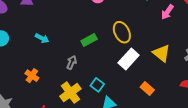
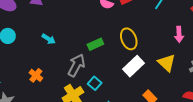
pink arrow: (167, 12) -> (179, 34), moved, turned -42
gray arrow: (72, 63) -> (76, 65), size x1.6
cyan square: (97, 85) -> (95, 83), moved

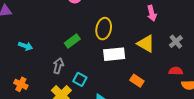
yellow ellipse: (129, 39) -> (104, 29), turned 45
gray arrow: (76, 65) -> (58, 66), size x0.7
white rectangle: (133, 66) -> (114, 54), turned 50

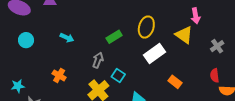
yellow triangle: (146, 44) -> (184, 35), moved
white rectangle: (114, 54) -> (155, 53), turned -35
red semicircle: (176, 71) -> (215, 75), turned -104

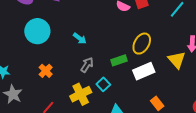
green rectangle: (114, 37) -> (119, 60), moved
cyan arrow: (67, 38) -> (80, 38), moved
cyan circle: (26, 40) -> (37, 31), moved, size x1.6

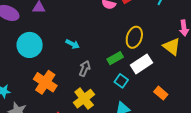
orange cross: (46, 71) -> (45, 82), size x1.6
cyan square: (103, 84) -> (121, 81), moved

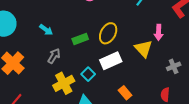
green rectangle: (115, 58) -> (80, 39), moved
yellow cross: (84, 99) -> (64, 83), moved

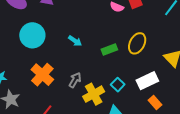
gray arrow: (54, 56) -> (75, 80), moved
white rectangle: (111, 61) -> (147, 81), moved

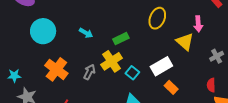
yellow ellipse: (137, 43) -> (157, 18), moved
yellow cross: (94, 94) -> (112, 61), moved

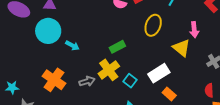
cyan circle: (43, 31) -> (48, 31), moved
cyan arrow: (86, 33) -> (72, 46), moved
gray arrow: (89, 72) -> (87, 81), turned 49

